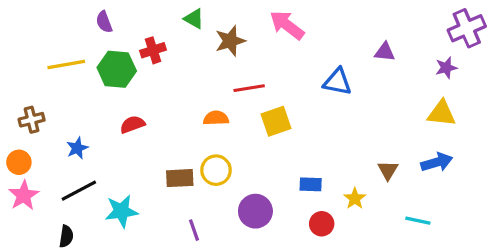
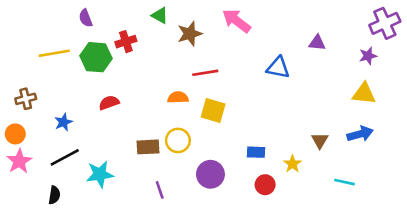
yellow square: (276, 121) -> (213, 111), moved, turned 35

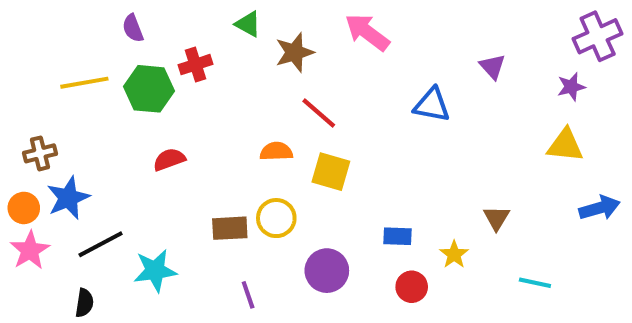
purple triangle: (317, 43) -> (492, 67), turned 42
red line: (205, 73) -> (319, 113), turned 50
blue star: (63, 122) -> (68, 198), moved, size x1.5
blue arrow: (360, 134) -> (600, 208), moved

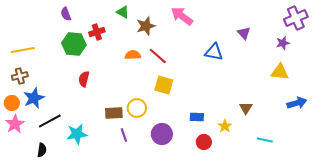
yellow line: (84, 83) -> (23, 50), moved
orange semicircle: (276, 151) -> (133, 55), moved
red semicircle: (169, 159) -> (84, 79), turned -56
purple line: (248, 295) -> (124, 135), moved

